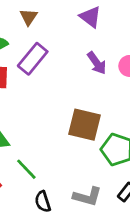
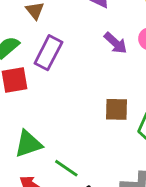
brown square: (84, 125) -> (116, 109), size x0.7

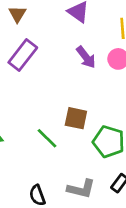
green line: (66, 168) -> (47, 138), moved

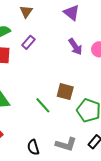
purple rectangle: (23, 55) -> (28, 42), size x0.6

